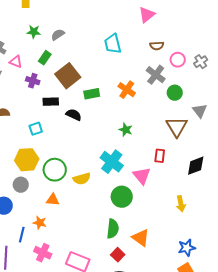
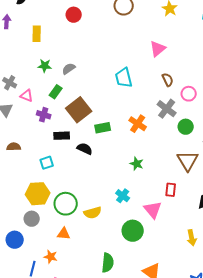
brown semicircle: (157, 46) -> (168, 80), turned -112
cyan cross: (112, 162) -> (123, 196), size x0.6
green semicircle: (113, 229) -> (108, 263), moved

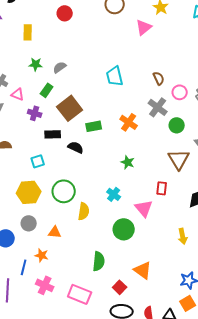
pink triangle: (158, 49) -> (144, 27), moved
green circle: (66, 204) -> (64, 191), moved
yellow semicircle: (93, 213) -> (84, 211), turned -66
gray circle: (32, 219) -> (29, 223), moved

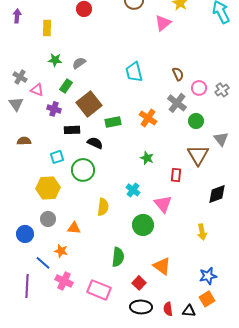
red rectangle: (162, 188) -> (176, 175), moved
green circle: (64, 191) -> (83, 170), moved
blue line: (24, 267) -> (43, 263), turned -63

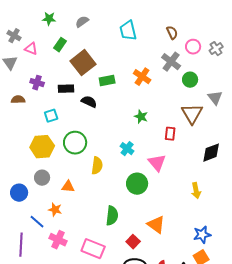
gray semicircle: (79, 63) -> (82, 22), moved
purple cross: (54, 109) -> (37, 83), moved
green circle: (83, 170) -> (75, 143), moved

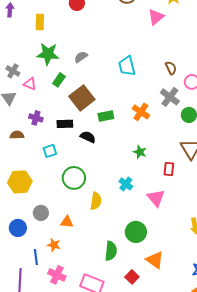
green star: (49, 19) -> (48, 54), size x1.6
yellow hexagon: (42, 147) -> (20, 182), moved
green circle: (137, 184) -> (136, 232), moved
blue line: (37, 222) -> (36, 257), turned 42

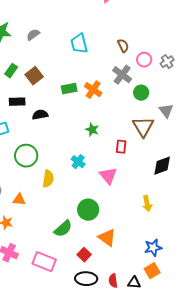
green rectangle: (59, 80) -> (11, 71), moved
brown square: (82, 98) -> (34, 76), size x0.7
green rectangle: (106, 116) -> (69, 89), moved
black semicircle: (88, 137) -> (40, 115), turned -35
green semicircle: (111, 251) -> (63, 229), turned 42

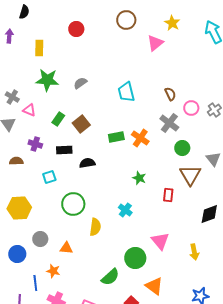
green circle: (141, 93) -> (182, 148), moved
pink triangle: (108, 176) -> (160, 241), moved

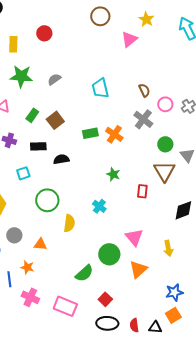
red circle: (76, 29) -> (44, 33), moved
green circle: (182, 148) -> (165, 144), moved
orange triangle: (154, 286) -> (138, 269), moved, turned 42

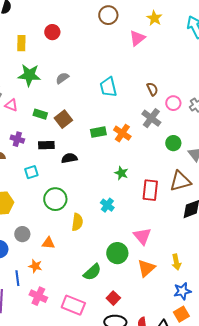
green rectangle: (32, 115) -> (40, 114), turned 72
brown triangle: (164, 171) -> (180, 181), moved, turned 45
red rectangle: (142, 191) -> (150, 190), size x1.5
yellow arrow: (168, 248) -> (176, 262), moved

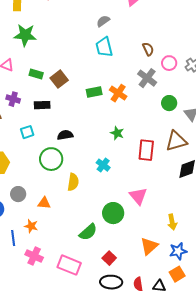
gray semicircle: (62, 78) -> (103, 21), moved
black semicircle: (69, 158) -> (65, 135), moved
orange triangle: (146, 268) -> (149, 246), moved

